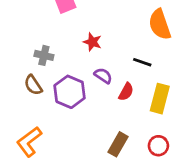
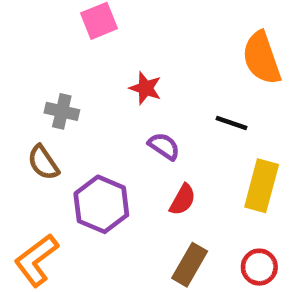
purple hexagon: (69, 92) -> (101, 204), moved
red semicircle: (126, 92) -> (183, 200), moved

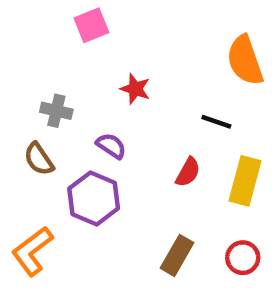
purple semicircle: (164, 146) -> (111, 146), moved
red semicircle: (183, 200) -> (188, 172), moved

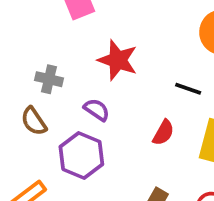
red star: (135, 89) -> (118, 60), size x1.5

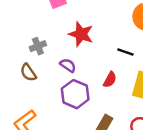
gray cross: (49, 79) -> (38, 46), turned -35
purple hexagon: (81, 155) -> (75, 94), moved

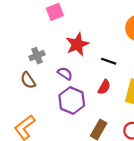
red star: (81, 34) -> (77, 44), turned 30
black line: (125, 52) -> (109, 61), moved

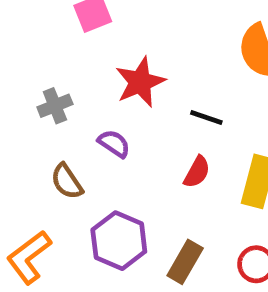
brown semicircle: (28, 80) -> (67, 181), moved
purple hexagon: (72, 100) -> (119, 241), moved

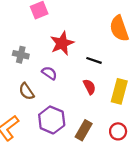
gray cross: (55, 106) -> (21, 55), turned 35
red semicircle: (197, 172) -> (89, 87), turned -56

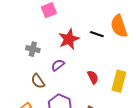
black line: (94, 60) -> (97, 34), moved
purple semicircle: (49, 73) -> (58, 65), turned -72

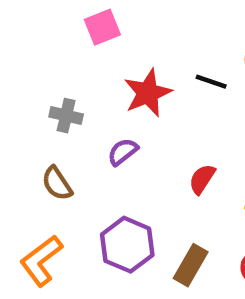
red semicircle: (93, 77) -> (202, 179), turned -120
brown semicircle: (38, 81) -> (57, 184), moved

